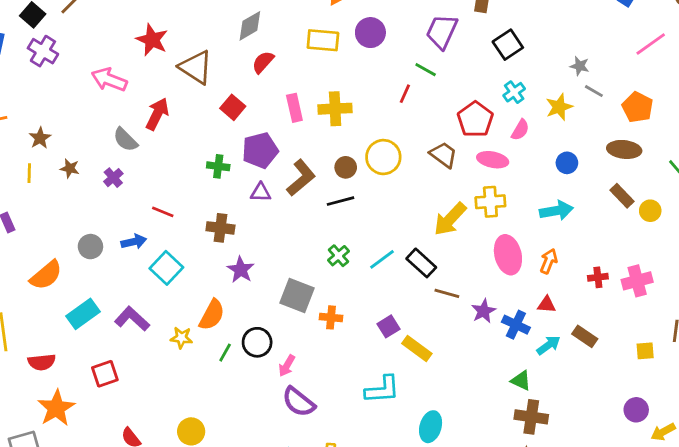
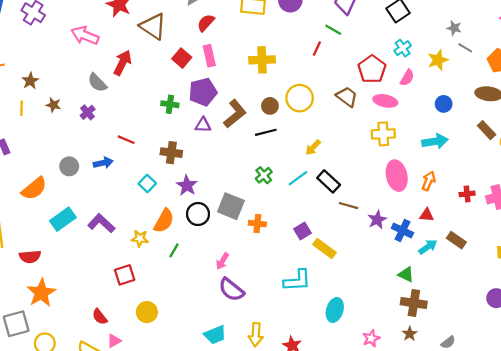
pink rectangle: (294, 108) -> (209, 56), moved
yellow arrow: (450, 219) -> (313, 147), moved, size x0.6
cyan square: (166, 268) -> (147, 184), moved, size x0.7
black circle: (257, 342) -> (198, 214), moved
red square: (105, 374) -> (125, 275), moved

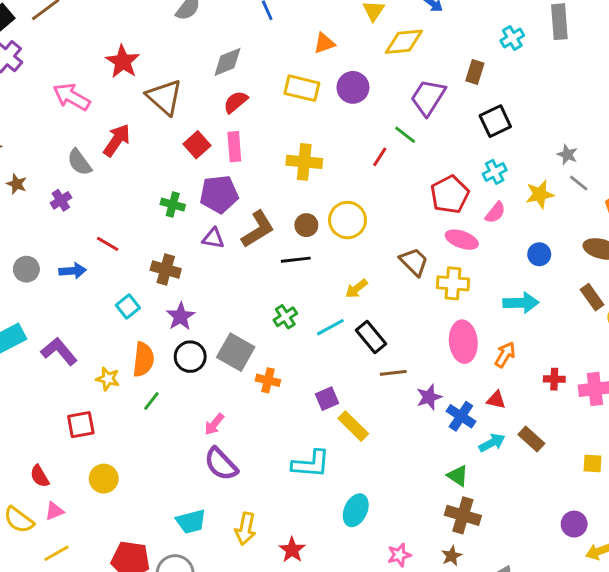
brown trapezoid: (347, 97) -> (414, 262), moved
brown line: (348, 206) -> (393, 373), turned -30
orange semicircle: (164, 221) -> (143, 359), turned -30

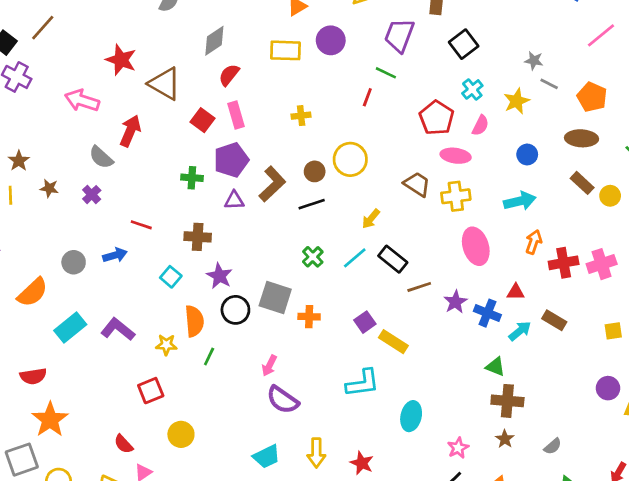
yellow cross: (304, 162) -> (301, 116), size x0.6
orange arrow: (505, 355) -> (534, 242), moved
red cross: (554, 379) -> (564, 263), size x1.5

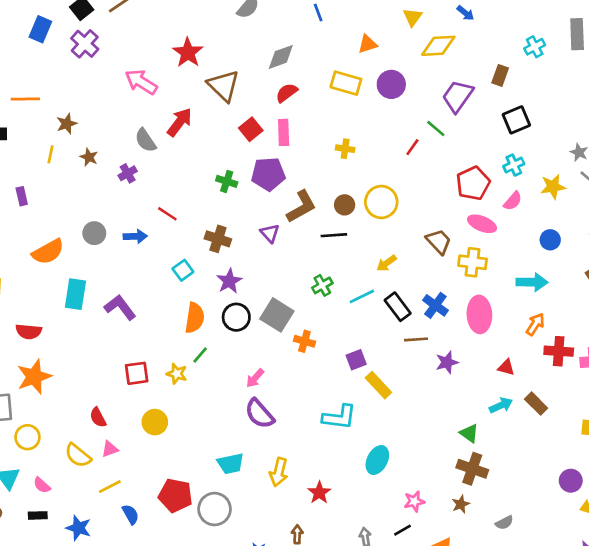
purple triangle: (234, 200) -> (270, 233), moved, turned 36
blue cross: (487, 313) -> (435, 305), moved
cyan rectangle: (70, 327) -> (75, 294), turned -56
yellow star: (166, 345) -> (177, 374), moved

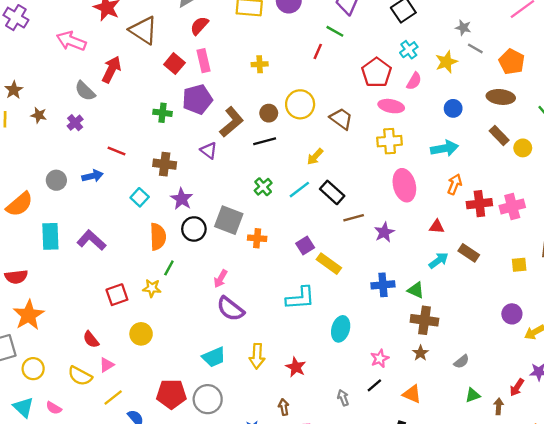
brown trapezoid: (439, 242) -> (341, 119), moved
blue cross: (435, 305) -> (383, 285), moved, turned -30

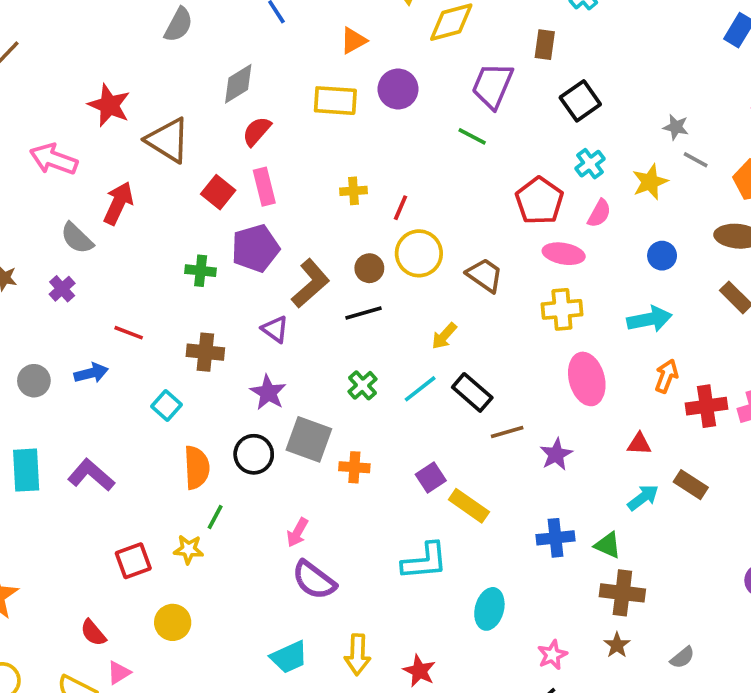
red line: (318, 51) -> (401, 208), moved
purple star: (182, 199) -> (268, 393), moved

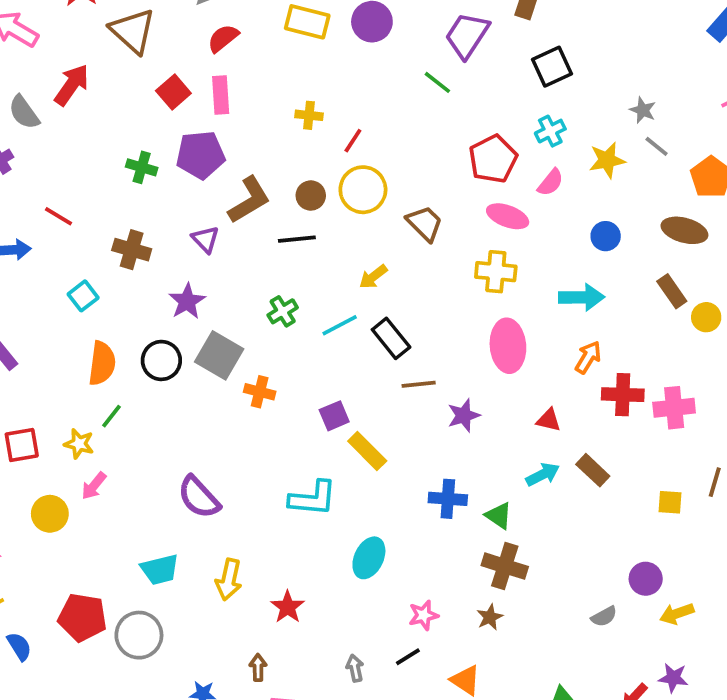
pink arrow: (297, 532) -> (94, 486), moved
gray semicircle: (682, 658) -> (604, 616), moved

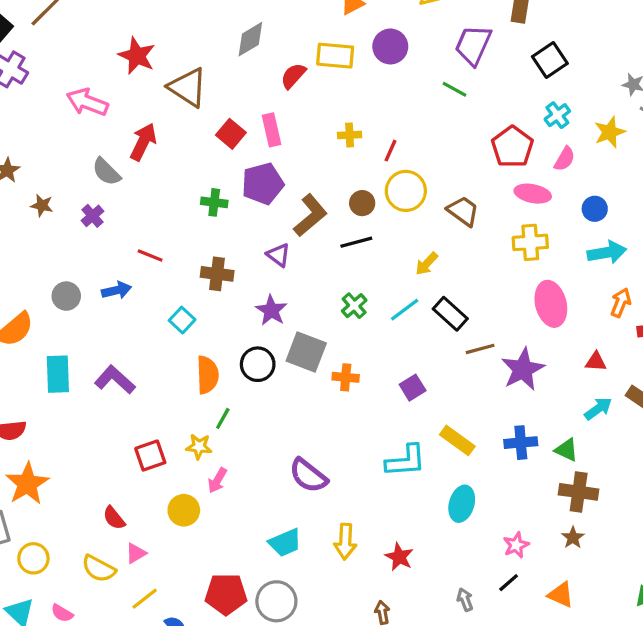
red semicircle: (223, 38) -> (293, 76), moved
blue circle: (606, 236) -> (595, 209), moved
purple star: (464, 415) -> (523, 369), size x1.5
yellow rectangle: (367, 451) -> (457, 440), moved

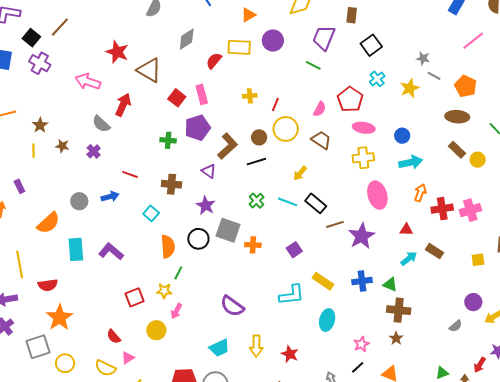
pink semicircle: (565, 159) -> (320, 109), moved
cyan line: (405, 310) -> (288, 202), turned 60

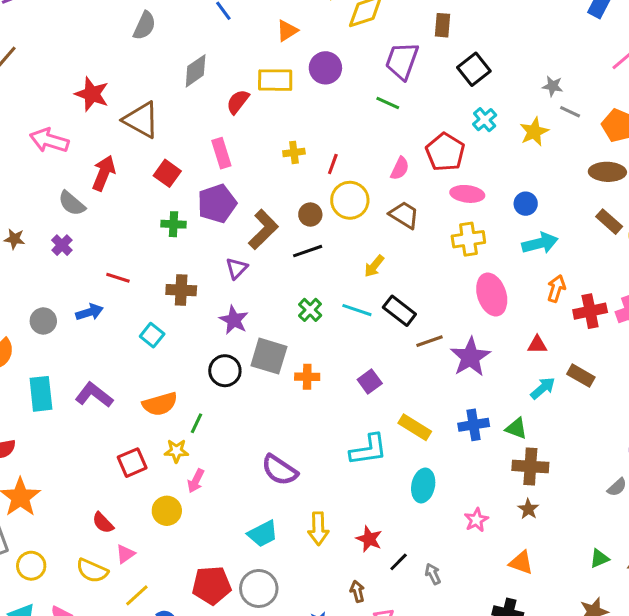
red square: (177, 98) -> (167, 173), moved
purple triangle: (209, 171) -> (237, 268), turned 42
orange semicircle: (168, 246) -> (160, 404), moved, turned 80
black line: (358, 367) -> (399, 562), moved

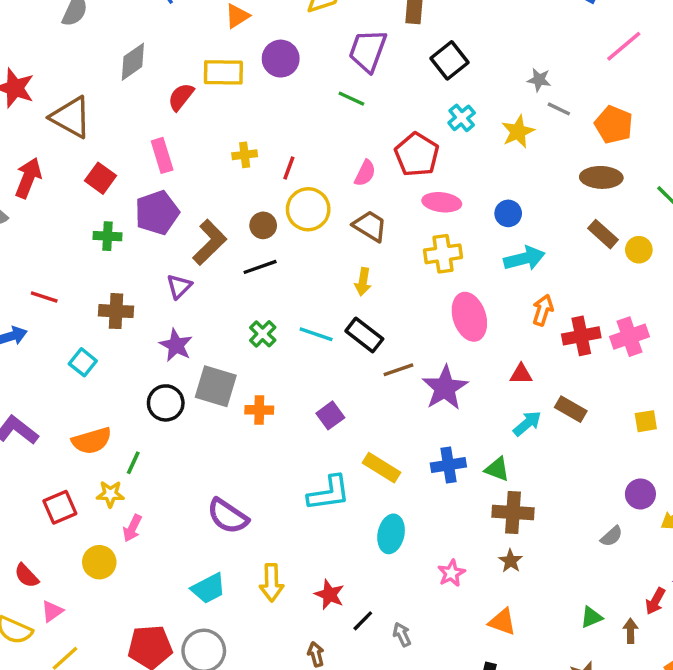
yellow arrow: (374, 266) -> (363, 282), moved, turned -30

